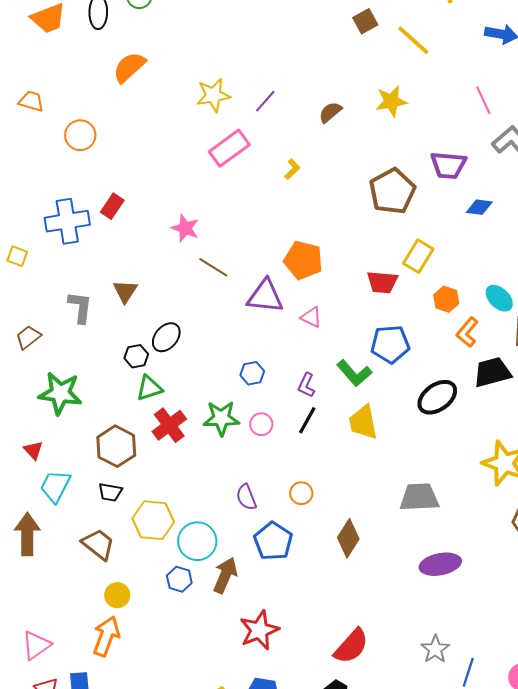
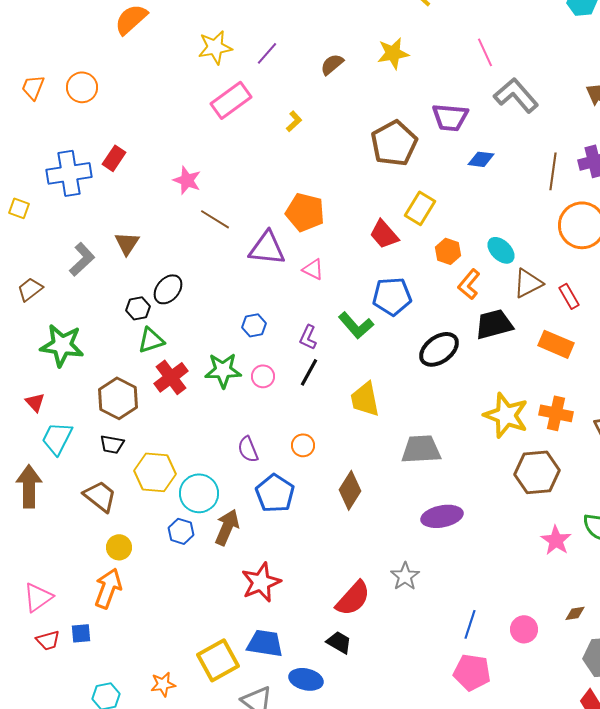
orange trapezoid: (31, 101) -> (33, 87), moved, turned -84
red trapezoid: (382, 282) -> (384, 234), turned 44
gray L-shape: (80, 307) -> (82, 259), turned 40
yellow trapezoid: (363, 422) -> (365, 399), moved
gray star: (435, 649) -> (405, 576), moved

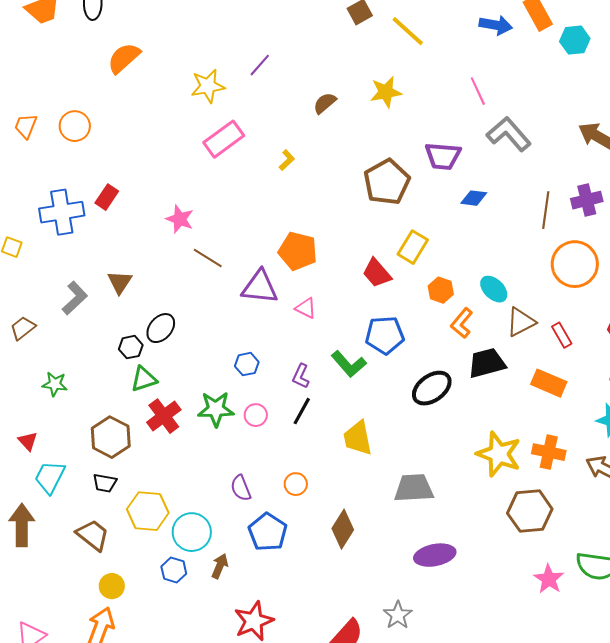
purple line: (267, 53) -> (260, 65), moved
green star: (62, 345) -> (55, 384), size x0.6
brown arrow: (227, 527) -> (220, 566), size x0.7

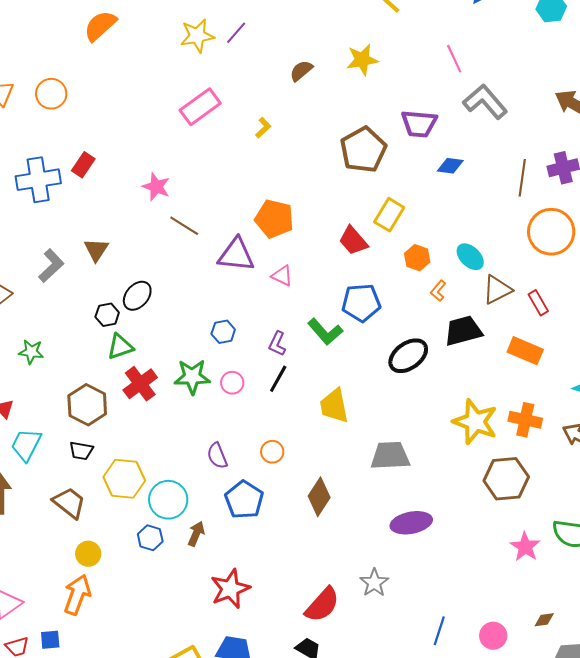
yellow star: (208, 86) -> (197, 36), moved
orange L-shape: (462, 323) -> (438, 291), size x0.7

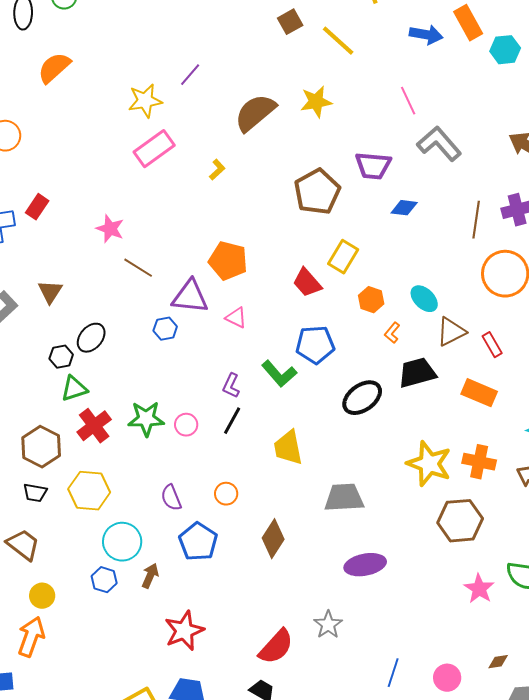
yellow star: (197, 36) -> (145, 101), moved
brown semicircle: (301, 71) -> (255, 113), size x1.8
blue hexagon: (223, 332) -> (165, 329), moved
yellow hexagon: (124, 479) -> (89, 491), moved

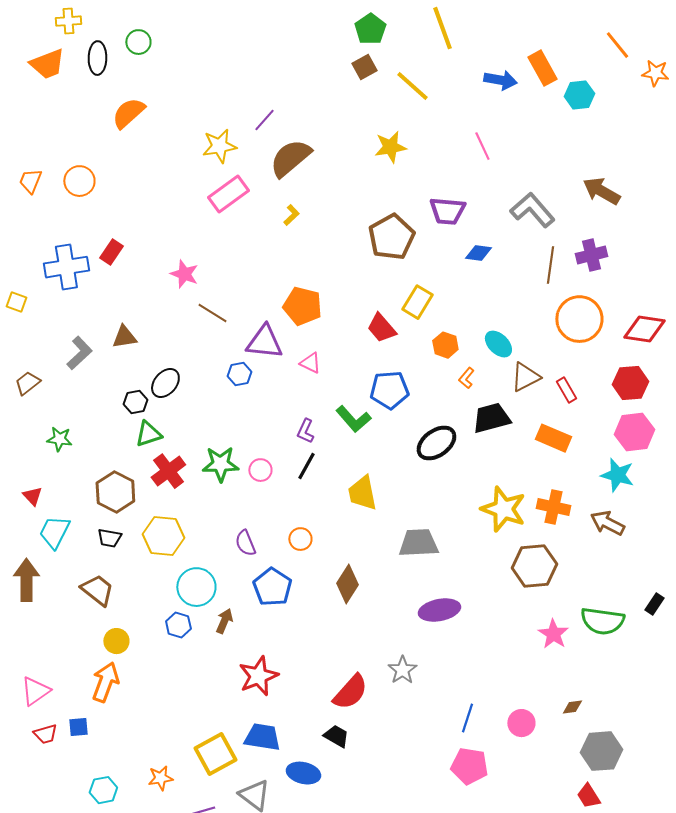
brown semicircle: (255, 113) -> (290, 158), moved
gray L-shape: (439, 144) -> (532, 210), moved
brown triangle: (50, 292) -> (124, 337), turned 48

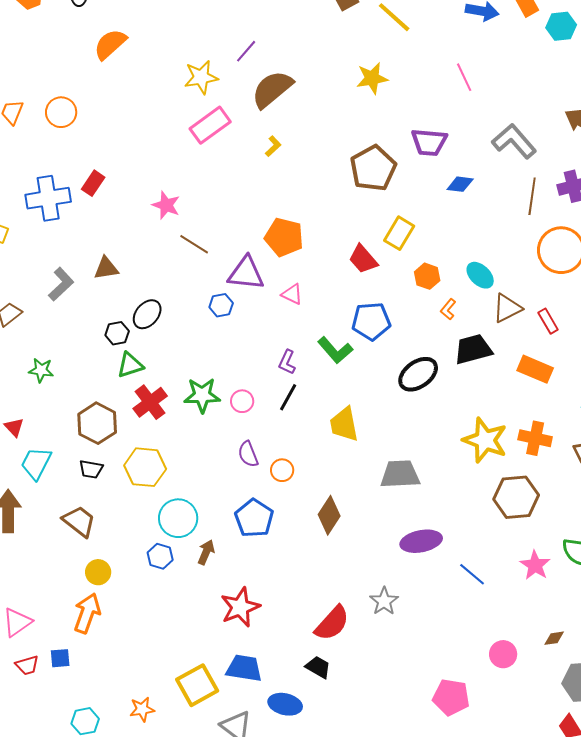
purple semicircle: (245, 543) -> (248, 454), moved
blue line: (467, 718) -> (472, 574), moved, turned -68

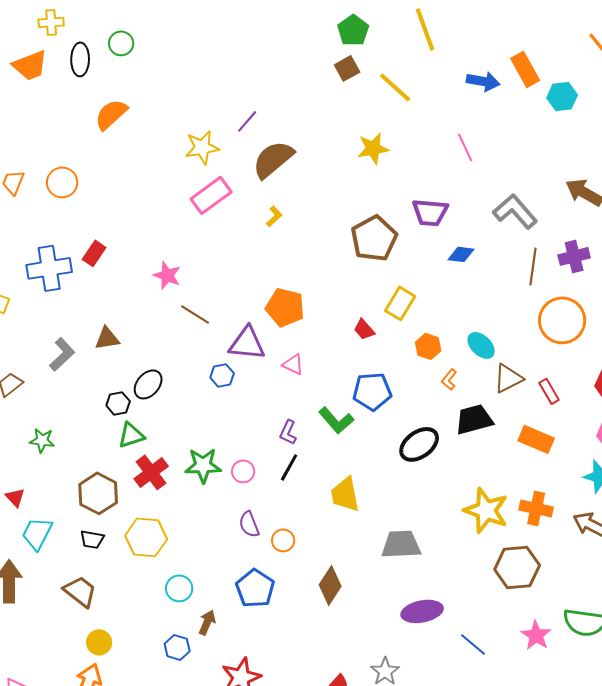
red trapezoid: (363, 259) -> (364, 329), size x0.7
cyan circle: (178, 518) -> (179, 588), size x0.7
blue hexagon: (160, 556) -> (177, 647), moved

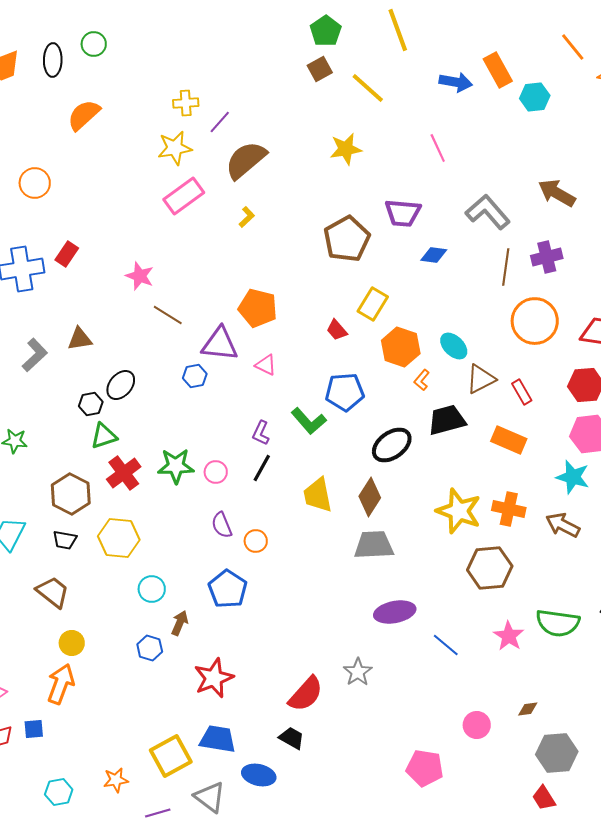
yellow cross: (51, 22) -> (186, 103), moved
orange hexagon: (428, 346) -> (401, 347), size x1.5
brown diamond: (330, 585) -> (370, 497), moved

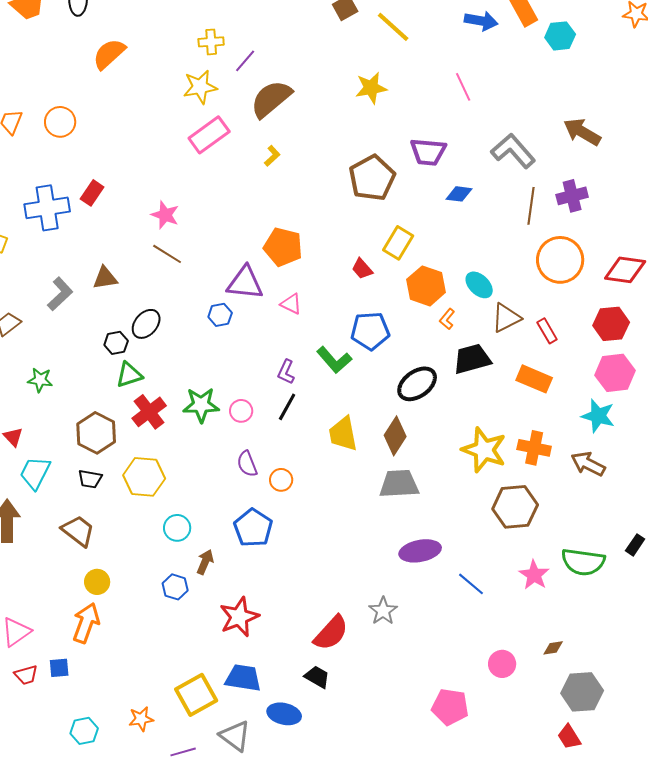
brown line: (168, 315) -> (167, 254), moved

